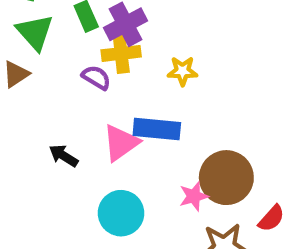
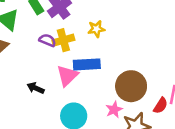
yellow cross: (121, 53) -> (63, 40), moved
pink star: (194, 196) -> (114, 110), moved

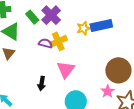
blue rectangle: (87, 64) -> (101, 26), moved
black arrow: (36, 88) -> (42, 83), turned -96

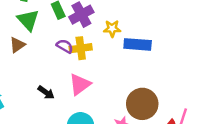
yellow star: (84, 28) -> (112, 29), moved
black arrow: (42, 83) -> (46, 92), turned -80

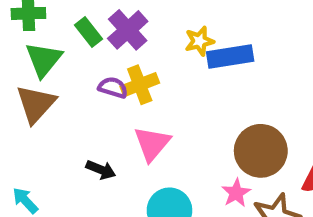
green triangle: (28, 20) -> (44, 60), turned 35
yellow star: (112, 29) -> (199, 41), moved
brown triangle: (17, 45) -> (36, 104), size x1.5

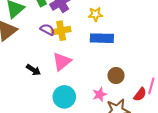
blue rectangle: (230, 57) -> (102, 38), moved
brown circle: (261, 151) -> (116, 76), size x0.6

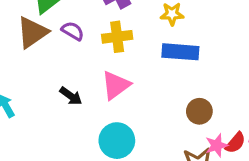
purple semicircle: (47, 30) -> (73, 31), moved
pink star: (100, 94) -> (217, 145), moved

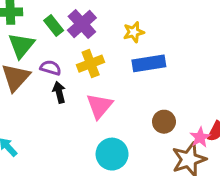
black arrow: (71, 96) -> (59, 92), moved, turned -126
brown circle: (199, 111) -> (164, 122), moved

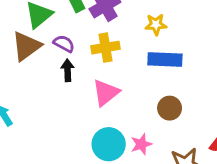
brown circle: (164, 122) -> (170, 108), moved
pink star: (200, 137) -> (141, 144), moved

